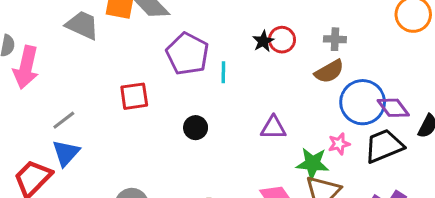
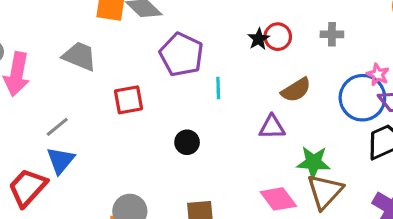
gray trapezoid: (82, 25) -> (80, 56), moved
brown semicircle: (329, 71) -> (296, 90), moved
cyan line: (223, 72) -> (218, 88), moved
black circle: (196, 128) -> (187, 142), moved
pink star: (339, 144) -> (378, 75), moved, turned -30

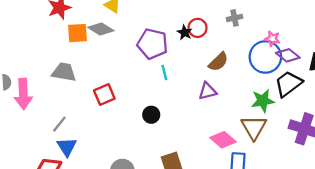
purple pentagon: (181, 55) -> (152, 44), moved
green star: (313, 162) -> (263, 101), moved

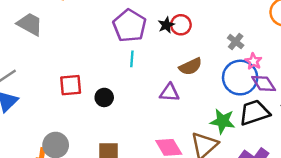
gray cross: (235, 18) -> (236, 42), moved, turned 32
red square: (104, 95) -> (71, 85), moved

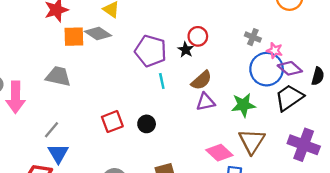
black star: (166, 25) -> (186, 50), moved
brown semicircle: (190, 66) -> (201, 80), moved
green star: (223, 121) -> (243, 105), moved

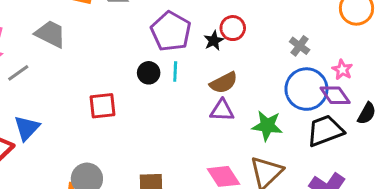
pink star: (275, 51) -> (342, 70), moved
black circle: (147, 124) -> (149, 73), moved
gray line: (51, 130) -> (18, 73), moved

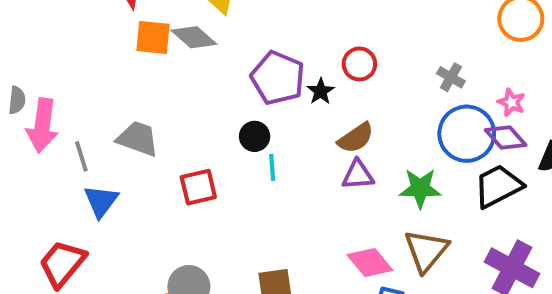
gray trapezoid: (50, 34) -> (138, 139), moved
black star: (214, 41) -> (321, 91), moved
cyan line: (175, 71) -> (272, 167), moved
gray line: (18, 73) -> (81, 156), turned -65
blue triangle: (27, 128) -> (101, 201), moved

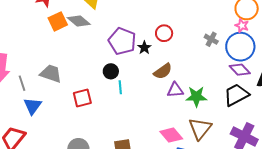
orange square: (153, 37) -> (58, 21), turned -30
pink star: (511, 102) -> (242, 26), moved
blue circle: (467, 134) -> (240, 47), moved
purple triangle: (358, 175) -> (175, 90), moved

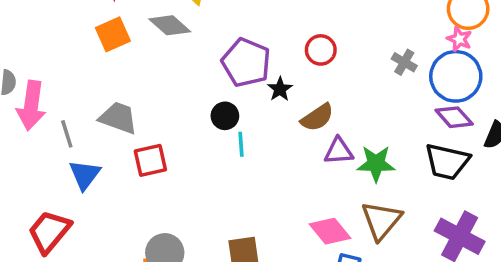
orange square: (58, 21) -> (113, 34), moved
black star: (144, 48) -> (280, 89), moved
black trapezoid: (236, 95) -> (447, 162), turned -140
red square: (82, 98) -> (150, 160), moved

